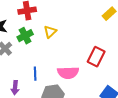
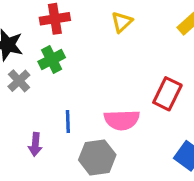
yellow triangle: (50, 32) -> (122, 22), moved

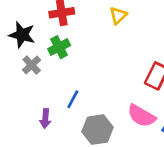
pink semicircle: (122, 120) -> (141, 116), moved, turned 32
blue line: (68, 122) -> (73, 99), turned 30

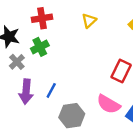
purple arrow: (45, 119) -> (26, 92), moved, size x1.5

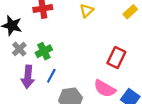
green cross: (40, 47) -> (44, 51), moved

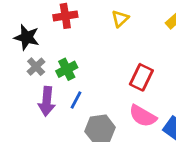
red rectangle: (116, 58) -> (141, 77), moved

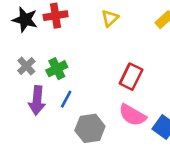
black star: (27, 37) -> (25, 20), moved

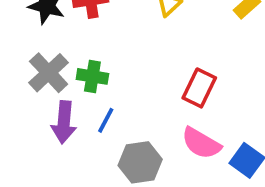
gray cross: (26, 66) -> (49, 73), size x1.5
green cross: (57, 69) -> (92, 76), turned 36

